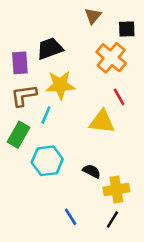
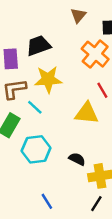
cyan line: (46, 115) -> (35, 107), turned -70
blue line: (71, 217) -> (47, 201), moved

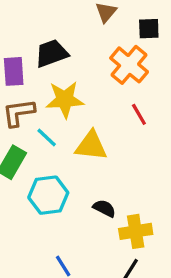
yellow triangle: (87, 113) -> (91, 146), moved

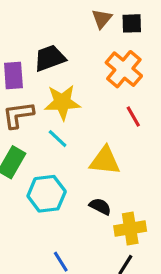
black square: (149, 29) -> (132, 23), moved
cyan line: (47, 137) -> (58, 139), moved
yellow triangle: (91, 146) -> (105, 161), moved

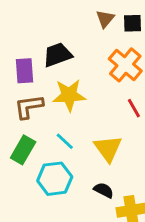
cyan line: (58, 139) -> (65, 141), moved
yellow triangle: (105, 161) -> (108, 148), turned 48

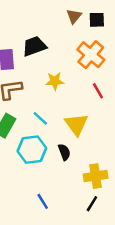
yellow star: (69, 95) -> (55, 81), moved, size x0.7
black semicircle: (104, 190) -> (64, 152), moved, turned 42

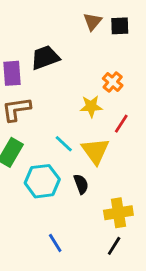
orange cross: (91, 55) -> (113, 82), moved, size x0.6
yellow star: (55, 81) -> (91, 106), moved
red line: (98, 91) -> (121, 124), moved, turned 63
cyan line: (40, 118) -> (64, 144), moved

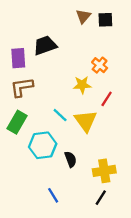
black semicircle: (81, 184) -> (71, 159), moved

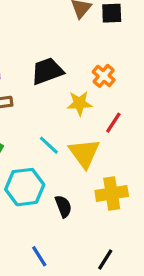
black trapezoid: (45, 45) -> (47, 71), moved
yellow cross: (104, 171) -> (112, 193), moved

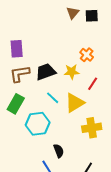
black trapezoid: (47, 71) -> (46, 72), moved
yellow triangle: (84, 153) -> (75, 103), turned 35
black semicircle: (63, 206) -> (59, 151), moved

